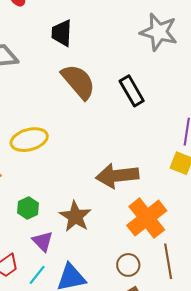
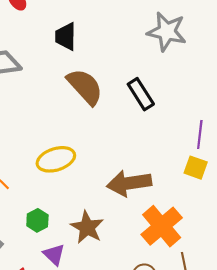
yellow ellipse: (29, 140) -> (56, 159), moved

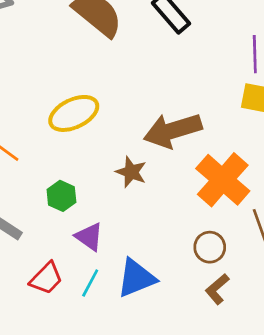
brown star: (87, 227) -> (131, 172), moved, size x0.7

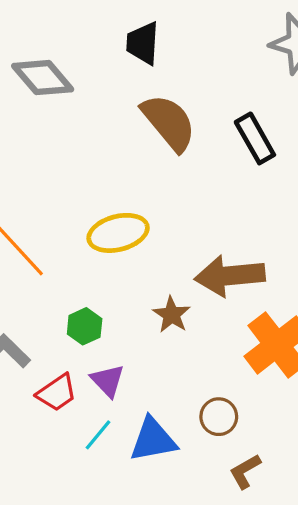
brown circle: (210, 247) -> (219, 417), moved
red trapezoid: (46, 278) -> (57, 393), moved

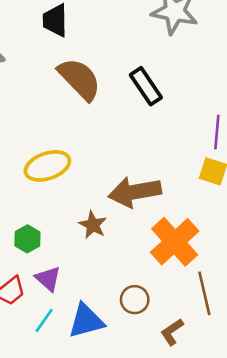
brown L-shape: (245, 471) -> (172, 332), moved

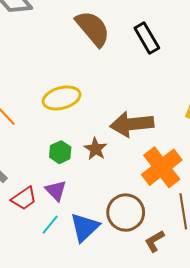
green hexagon: (27, 239) -> (60, 152), moved
brown circle: (135, 300) -> (126, 213), size x1.6
blue triangle: (86, 321) -> (85, 227), turned -32

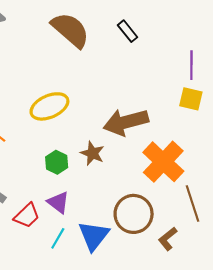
black rectangle: (147, 38) -> (127, 31), size x0.7

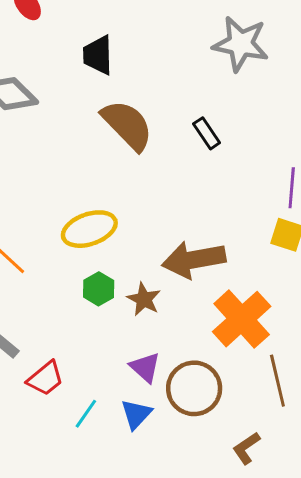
green hexagon: (57, 162) -> (99, 289), moved
purple triangle: (58, 202) -> (145, 367), moved
blue triangle: (94, 236) -> (136, 414), size x0.7
brown L-shape: (168, 239) -> (246, 448), moved

